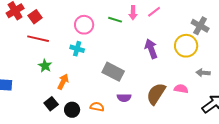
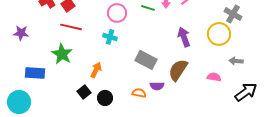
green star: (45, 66) -> (62, 54), moved, size x1.5
brown semicircle: (156, 94) -> (178, 70), moved
orange semicircle: (97, 107) -> (139, 93), moved

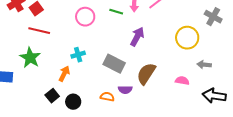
gray cross: (233, 14) -> (213, 17), moved
cyan cross: (110, 37) -> (78, 55), moved, turned -32
purple arrow: (184, 37) -> (137, 37), moved, turned 48
black arrow: (246, 92) -> (214, 96), turned -135

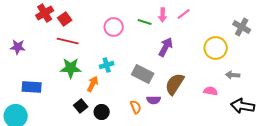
green star: (30, 58) -> (71, 68), moved, turned -30
orange semicircle: (107, 97) -> (136, 107), turned 56

